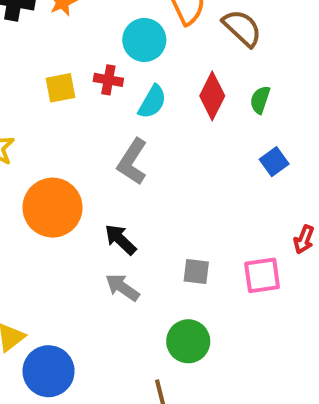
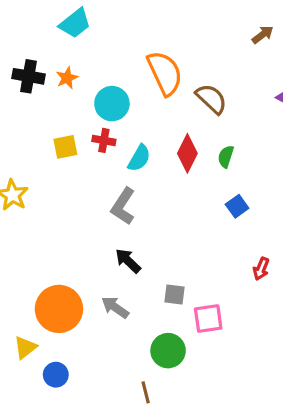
cyan circle: (144, 40) -> (112, 104), moved
orange circle: (53, 208) -> (59, 309), moved
black arrow: (120, 240) -> (128, 261), moved
pink square: (262, 275) -> (208, 319), moved
blue circle: (49, 371) -> (56, 375), size x0.6

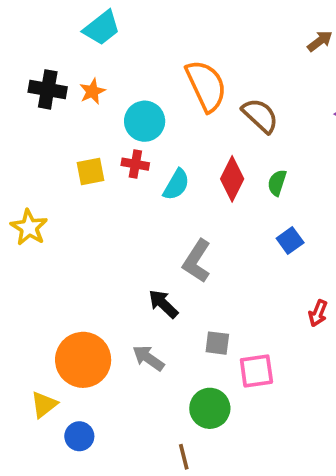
gray L-shape: (123, 206) -> (197, 261), moved

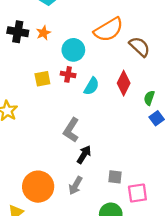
orange semicircle: (206, 86) -> (109, 30), turned 84
green semicircle: (277, 183) -> (149, 98), moved
gray L-shape: (197, 261) -> (71, 130), moved
black arrow: (163, 304) -> (84, 155), turned 78
gray arrow: (148, 358) -> (75, 186), turned -96

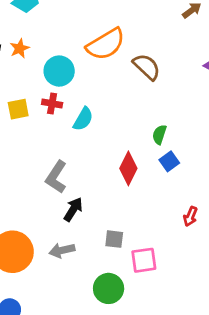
red diamond: (124, 83) -> (128, 168), moved
gray arrow: (75, 186) -> (62, 250), turned 48

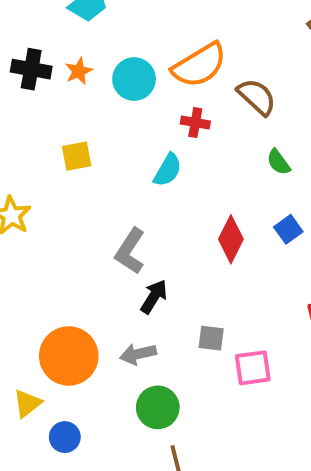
cyan circle: (59, 71) -> (134, 79), moved
red cross: (52, 103) -> (195, 123), moved
green semicircle: (159, 135) -> (278, 162), moved, turned -54
green circle: (109, 288) -> (158, 407), moved

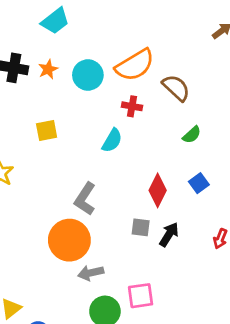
green semicircle: (278, 162) -> (192, 135), turned -96
black arrow: (154, 297) -> (169, 234), moved
gray square: (211, 338) -> (141, 227), moved
orange circle: (69, 356) -> (69, 240), moved
pink square: (253, 368) -> (141, 296), moved

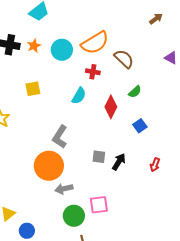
red diamond: (158, 190) -> (111, 107), moved

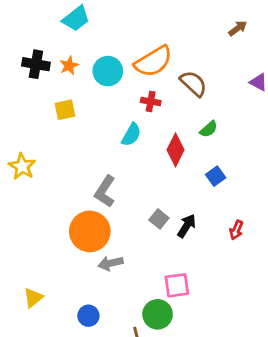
yellow square: (33, 89) -> (65, 110), moved
gray square: (99, 157) -> (159, 219), turned 32
pink square: (99, 205) -> (177, 285), moved
green circle: (74, 216) -> (158, 314), moved
blue circle: (27, 231) -> (88, 316), moved

